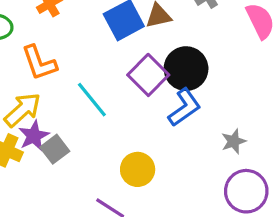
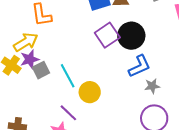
cyan line: (92, 100) -> (68, 76), moved
blue L-shape: (184, 107) -> (139, 66), moved

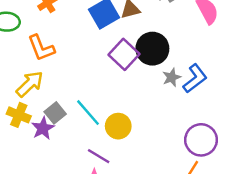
purple star: (30, 59) -> (43, 128), moved
blue L-shape: (139, 66) -> (195, 79), moved
gray star: (152, 86) -> (172, 77), moved

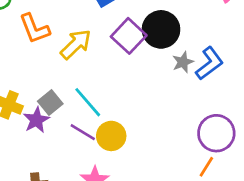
yellow arrow: (30, 84) -> (76, 44), moved
yellow circle: (118, 126) -> (111, 136), moved
purple line: (99, 156) -> (83, 132), moved

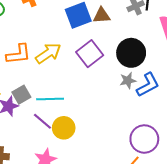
orange L-shape: (34, 29) -> (18, 54), moved, turned -85
black circle: (161, 29) -> (131, 53), moved
cyan line: (88, 102) -> (50, 99), turned -60

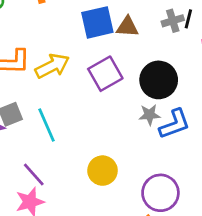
cyan line: (50, 99) -> (47, 125), turned 60
purple line: (42, 121) -> (34, 175), moved
yellow circle: (64, 128) -> (102, 171), moved

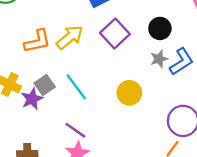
black circle: (159, 80) -> (160, 28), size x0.7
yellow circle: (102, 171) -> (129, 93), moved

